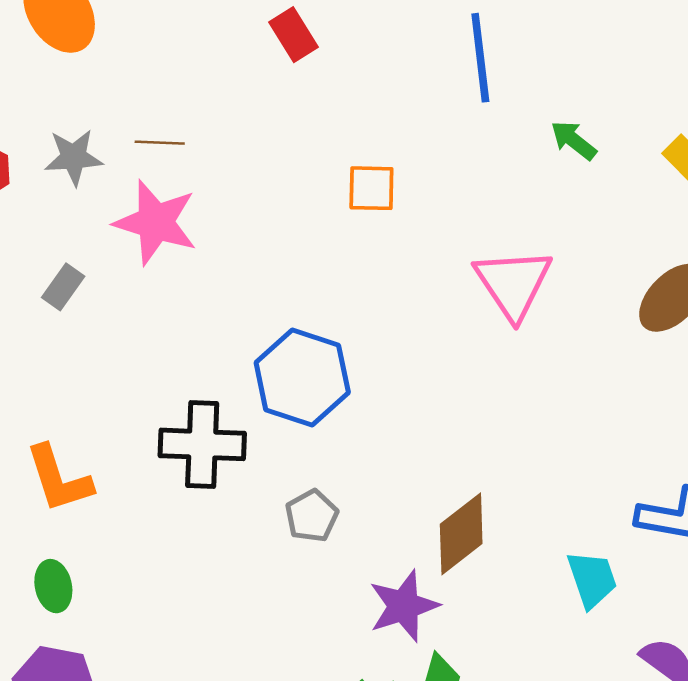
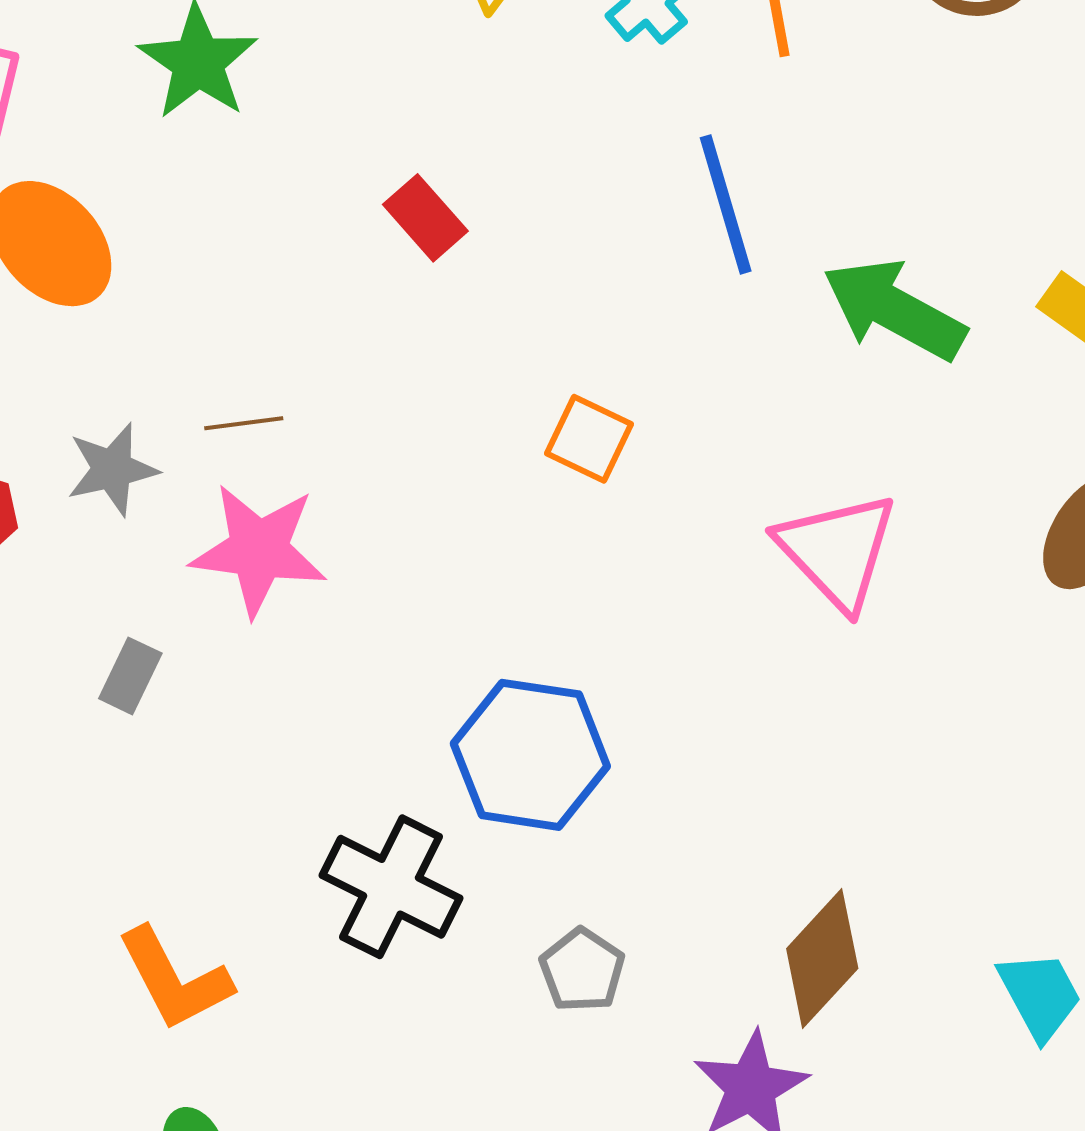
green arrow: (574, 140) -> (894, 310), size x1.8
orange square: (371, 188) -> (589, 439), turned 34
black cross: (202, 444) -> (391, 887), turned 34

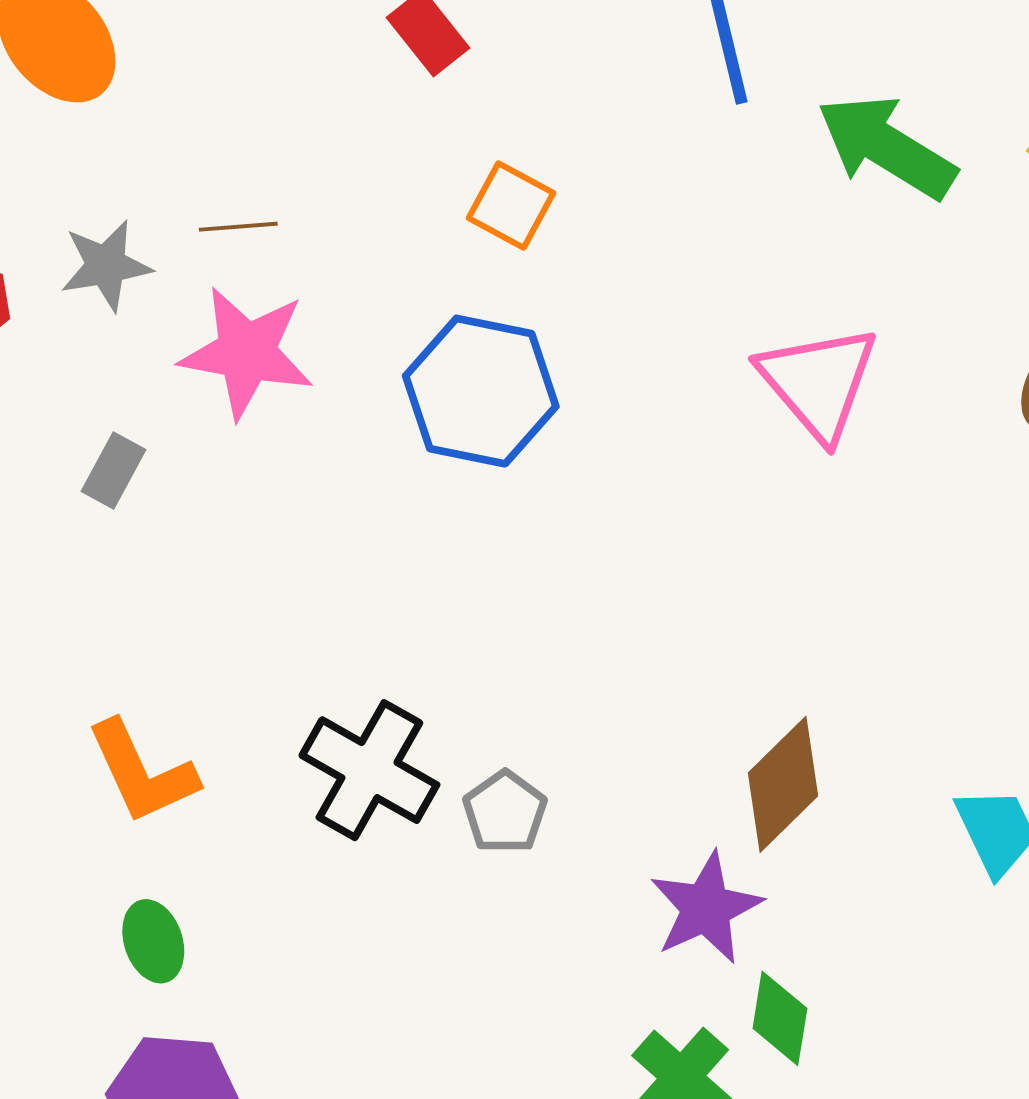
orange square: (589, 439) -> (511, 205), moved
blue hexagon: (530, 755) -> (481, 391), moved
black cross: (391, 887) -> (369, 770), moved
gray pentagon: (582, 970) -> (505, 812), moved

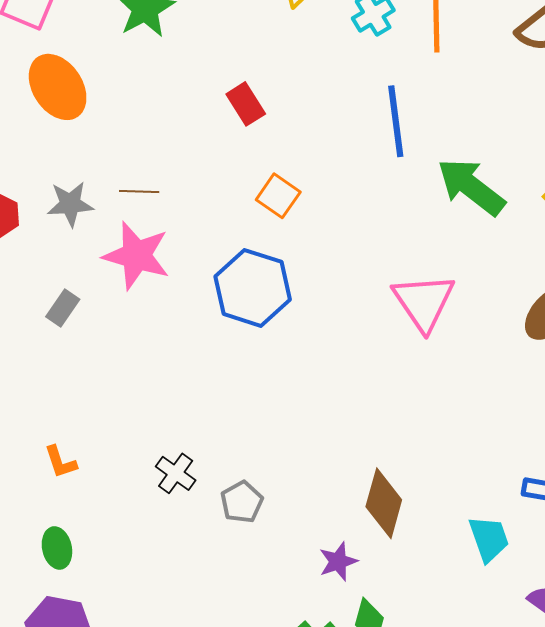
black cross: (369, 770) -> (176, 473), size x0.6
orange L-shape: (142, 772) -> (61, 462), size x0.6
brown diamond: (783, 784) -> (384, 503), turned -36
purple star: (706, 908) -> (338, 562), size x0.7

